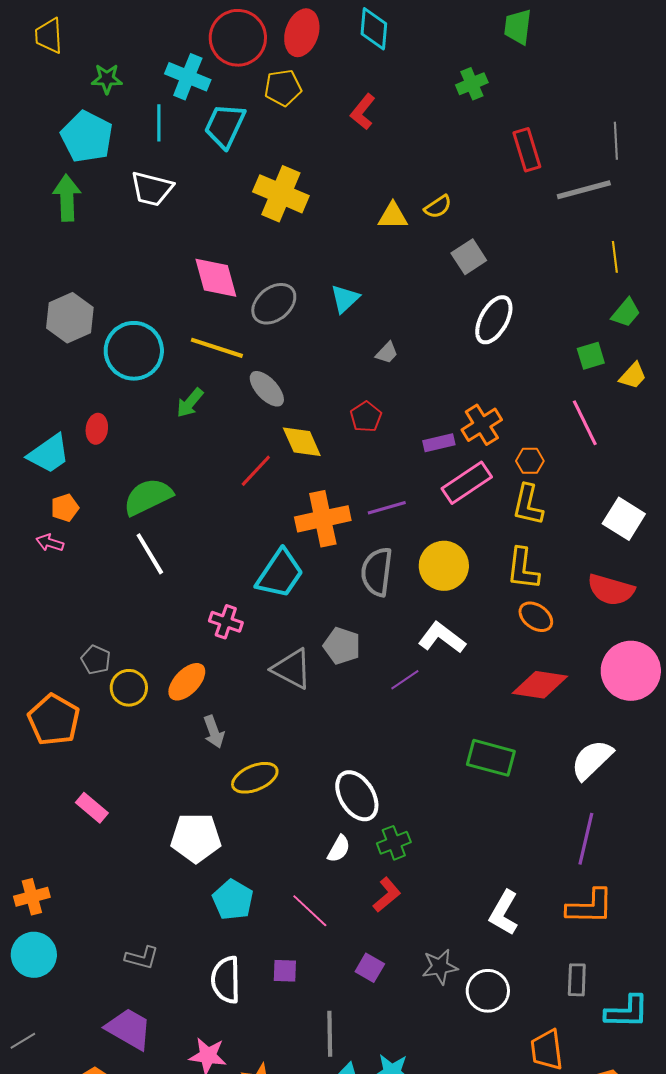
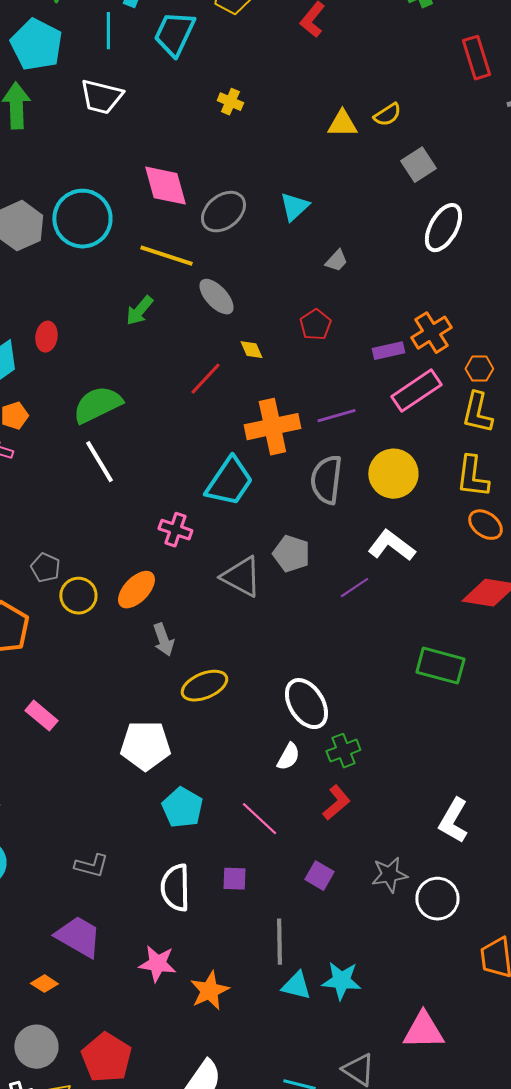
yellow cross: (281, 194) -> (230, 102), size x0.5
cyan circle: (134, 351) -> (82, 219), moved
yellow diamond: (302, 442) -> (251, 350), size x0.6

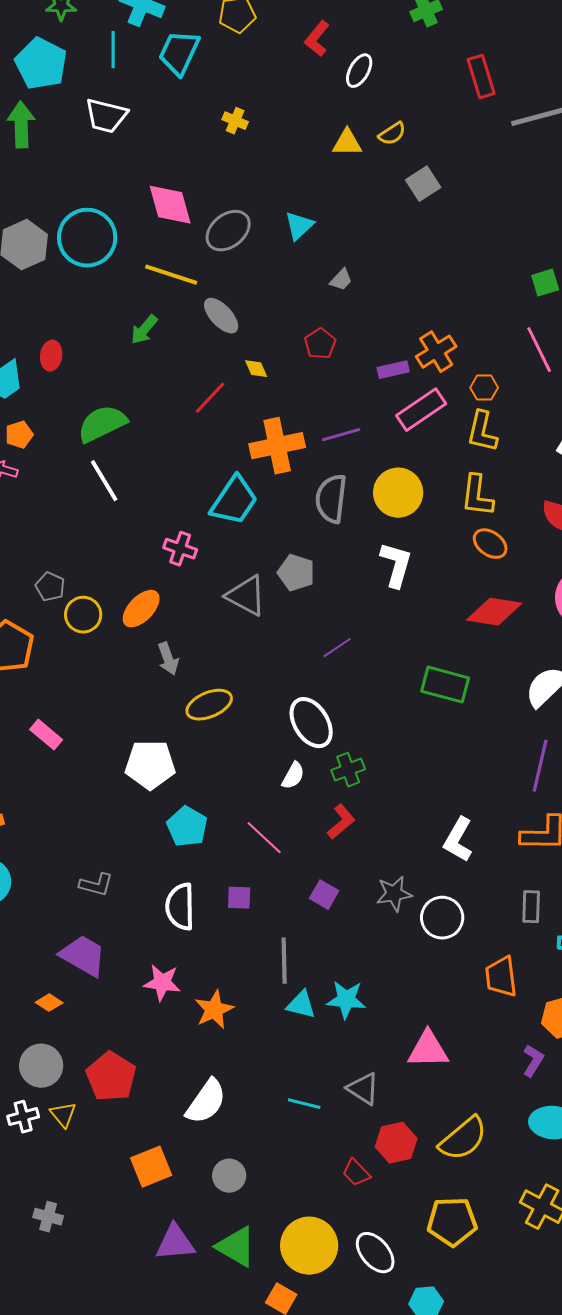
white ellipse: (443, 228) -> (359, 71), moved, size x0.7
white L-shape: (391, 546) -> (396, 565), turned 69
purple line: (354, 588) -> (337, 648), moved

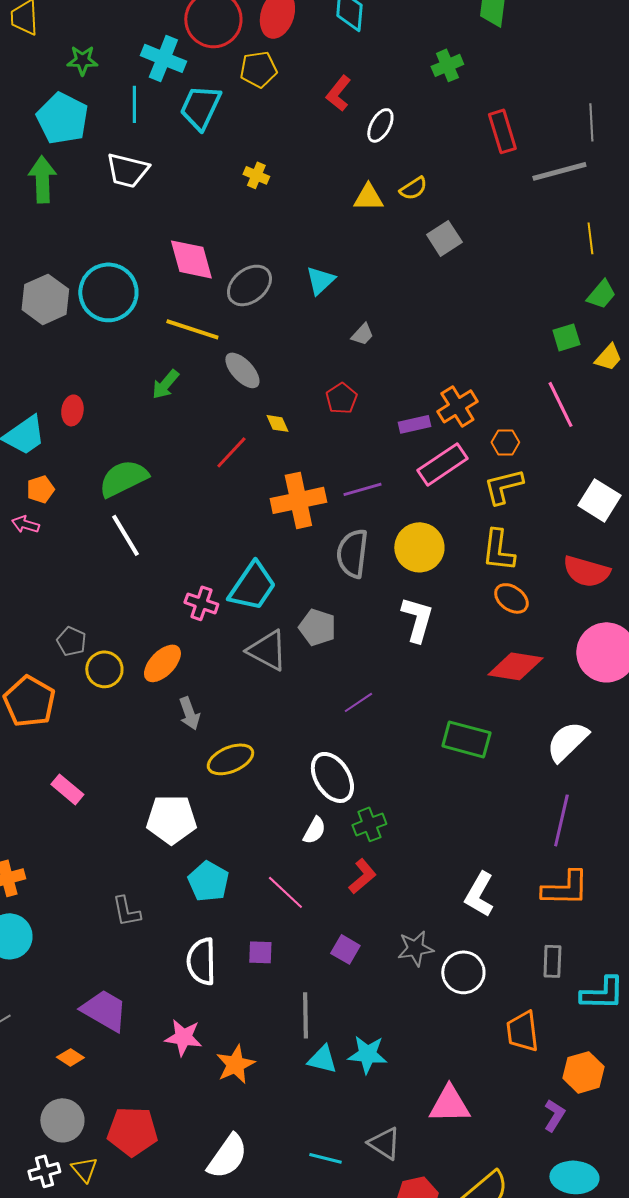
yellow L-shape: (482, 432) -> (503, 486), turned 63
cyan trapezoid: (234, 501) -> (252, 586), moved
gray L-shape: (96, 885) -> (126, 911), moved, turned 64
red pentagon: (111, 1077) -> (132, 1131), turned -30

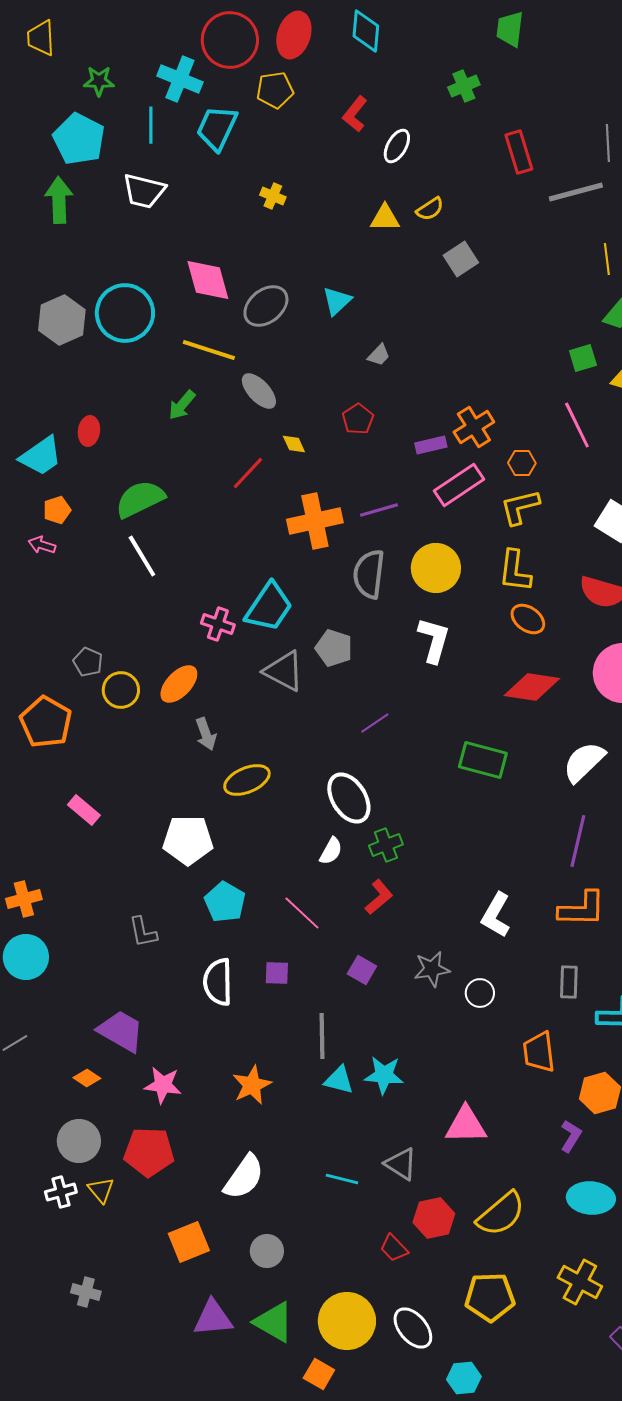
white circle: (463, 972) -> (480, 993), size x0.7
pink star: (183, 1037) -> (163, 1085), moved

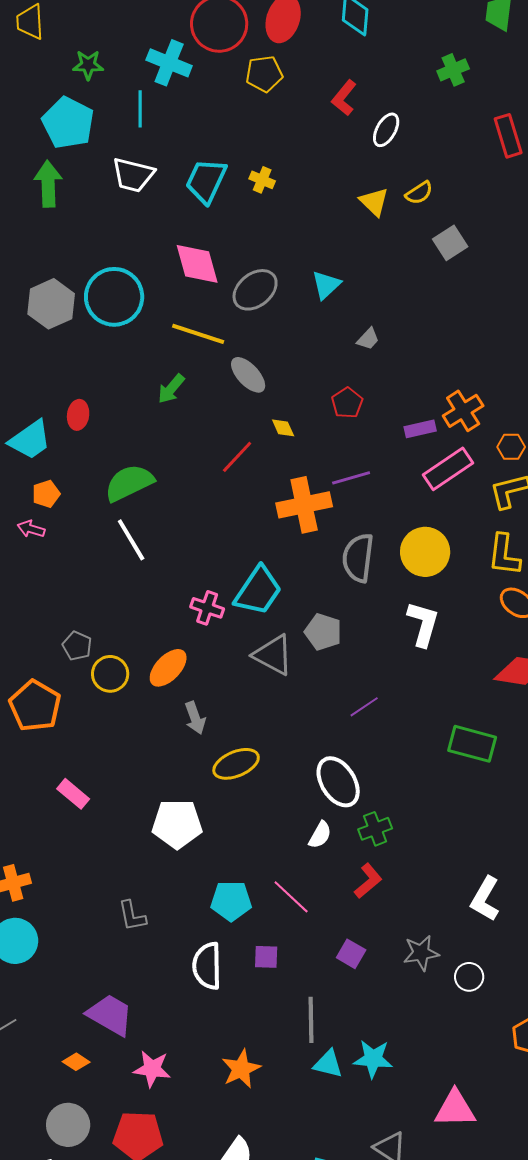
cyan trapezoid: (217, 128) -> (206, 181), moved
yellow triangle: (385, 218) -> (374, 202), turned 44
purple line: (379, 510) -> (351, 478), moved
cyan pentagon: (225, 902) -> (231, 901), moved, turned -30

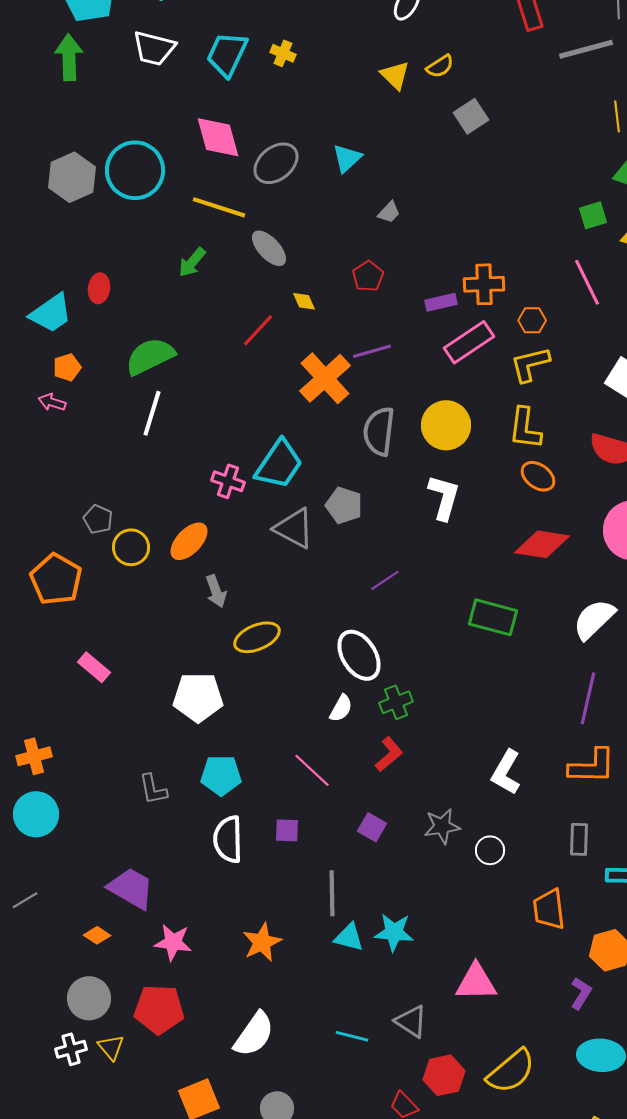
orange cross: (463, 411) -> (484, 284), turned 30
orange cross: (304, 505) -> (325, 378), turned -30
white line: (131, 540) -> (152, 413), turned 48
cyan pentagon: (231, 901) -> (221, 775), moved

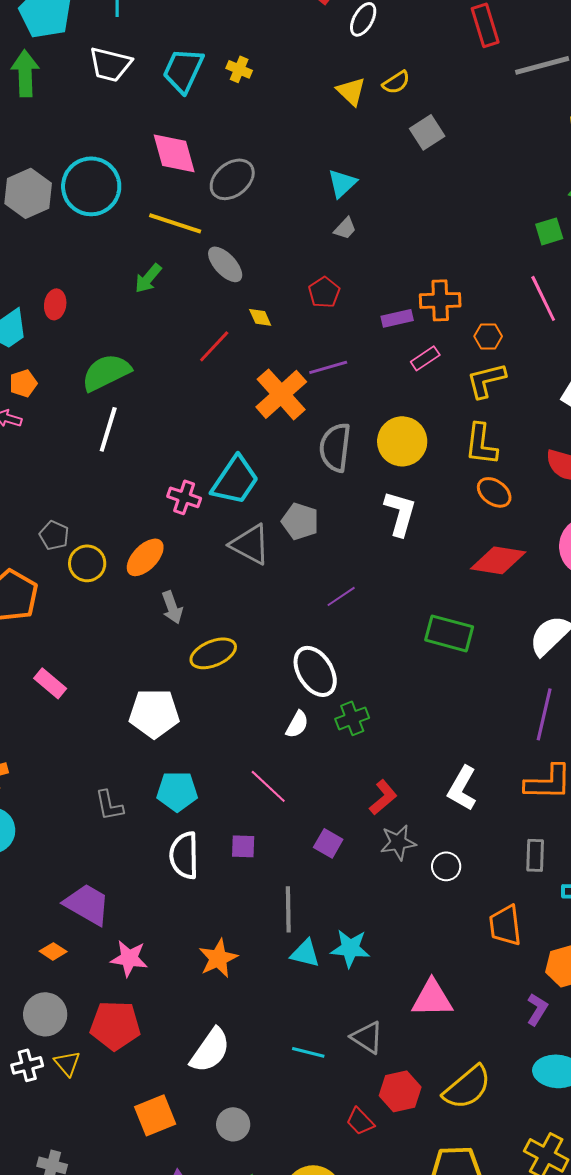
cyan triangle: (347, 158) -> (342, 183), moved
pink rectangle: (469, 342) -> (425, 358), size x0.6
red L-shape: (389, 754) -> (383, 797), moved

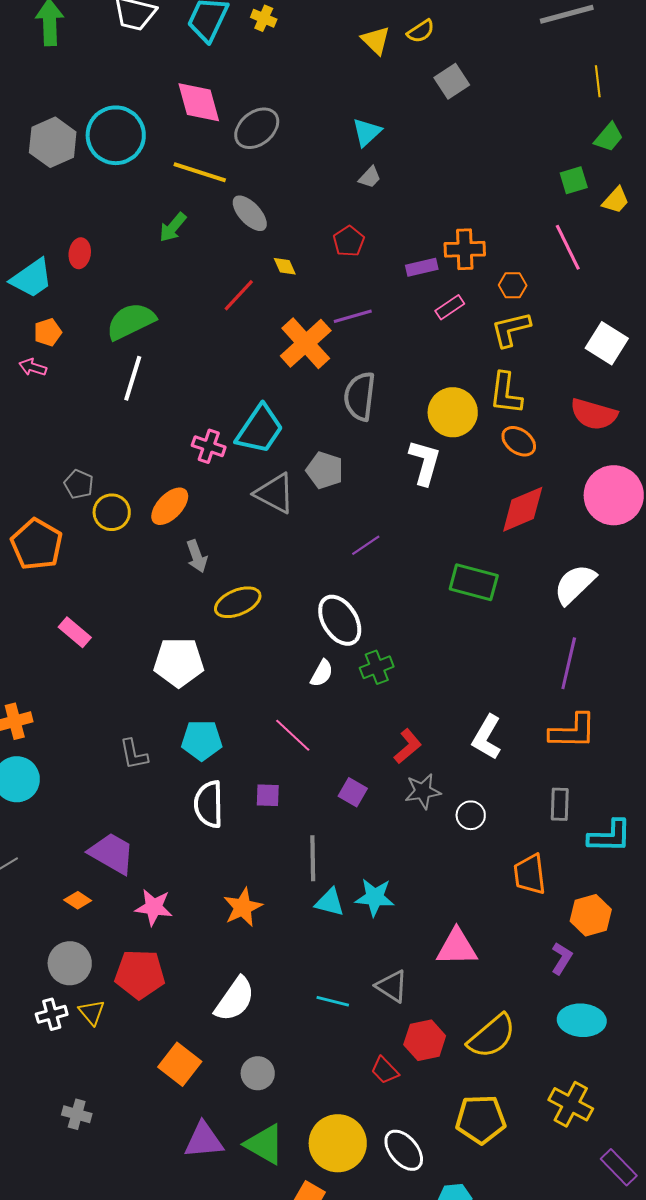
yellow circle: (402, 441) -> (453, 412), moved
red diamond: (498, 560) -> (523, 509), turned -32
orange square: (155, 1115) -> (180, 1064), turned -30

